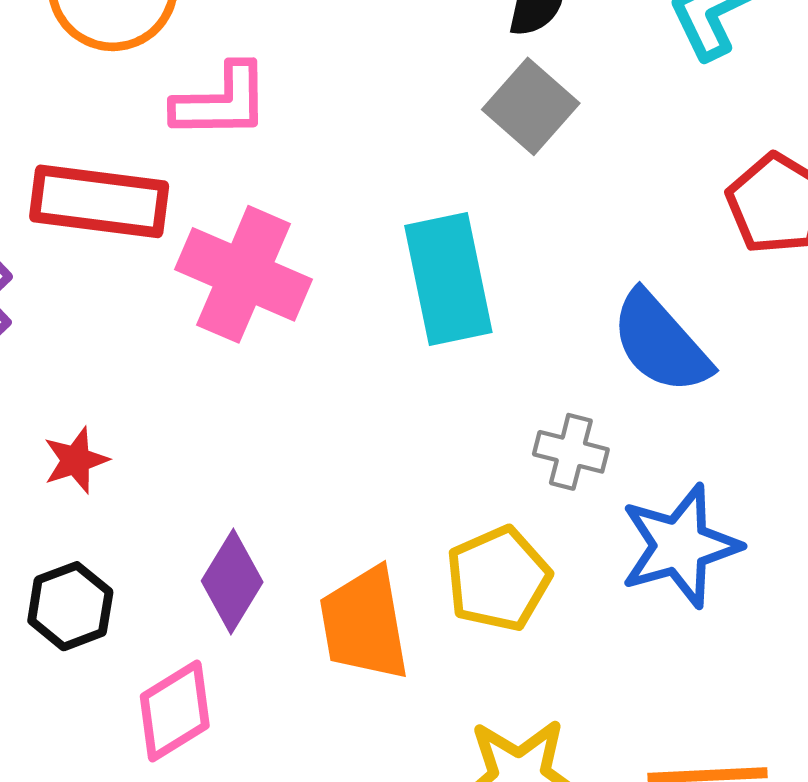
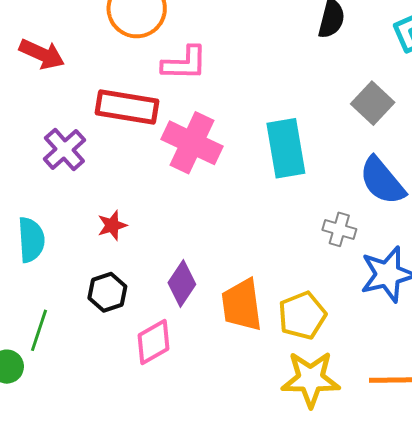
gray square: (531, 106) -> (373, 103), moved
yellow pentagon: (498, 579) -> (302, 315), moved

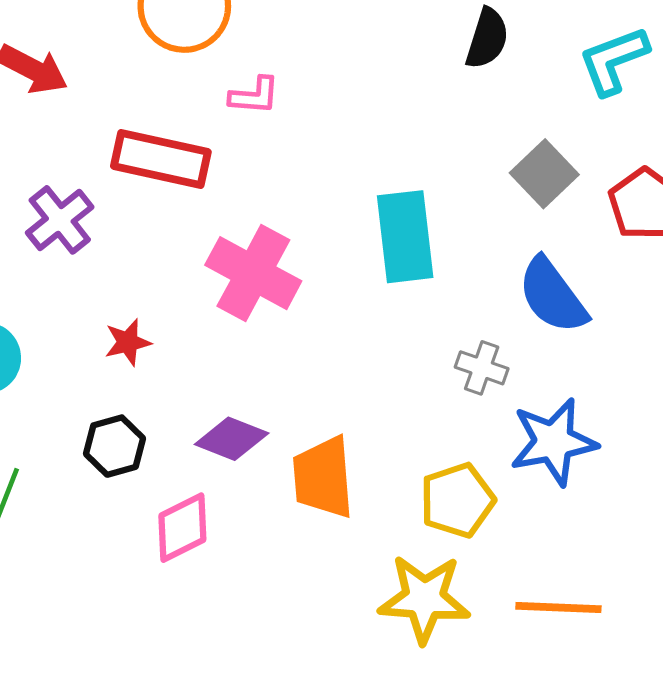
pink L-shape: (185, 63) -> (254, 96), size x0.7
pink cross: (192, 143) -> (253, 273), moved
purple diamond: (182, 283) -> (232, 439), turned 75
yellow pentagon: (302, 315) -> (457, 500), moved

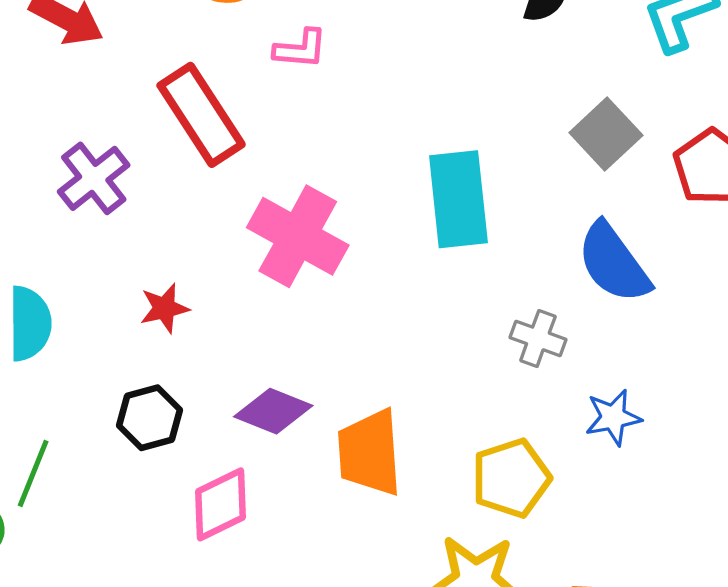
red rectangle: (161, 159) -> (201, 115), turned 44
blue star: (553, 442) -> (613, 417), size x0.6

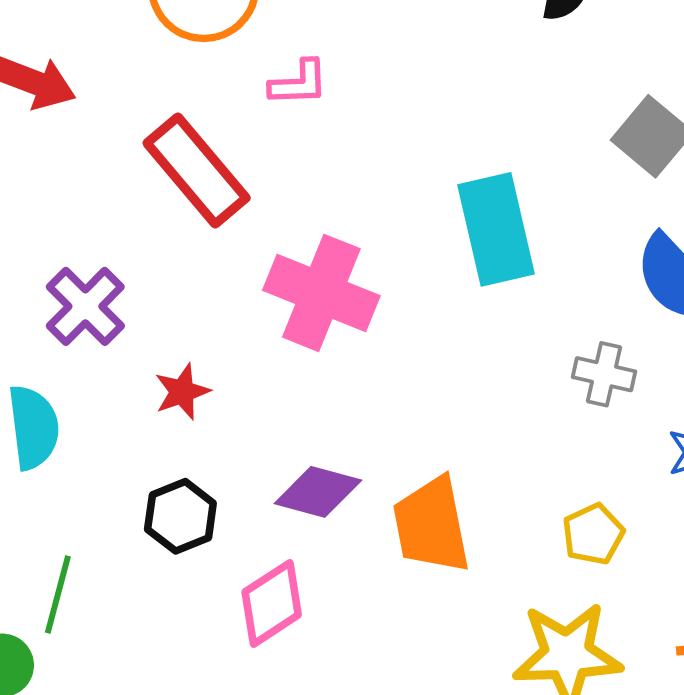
purple cross: (94, 178) -> (85, 306), moved
yellow pentagon: (511, 478) -> (593, 534), size x0.7

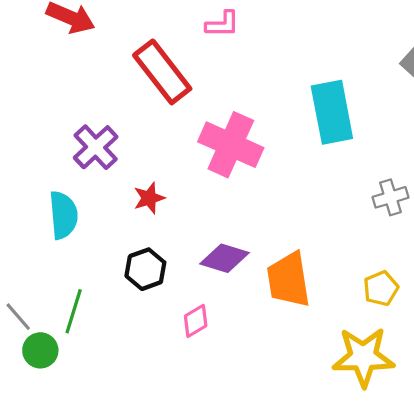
gray cross: (604, 374) -> (391, 197), turned -32
pink diamond: (272, 603) -> (196, 321), size x0.7

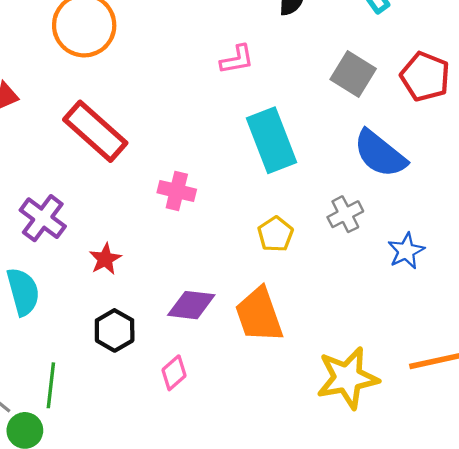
pink L-shape: (222, 24) -> (237, 59), moved
pink cross: (231, 145) -> (177, 191), size x0.6
yellow pentagon: (381, 288) -> (275, 234), moved

